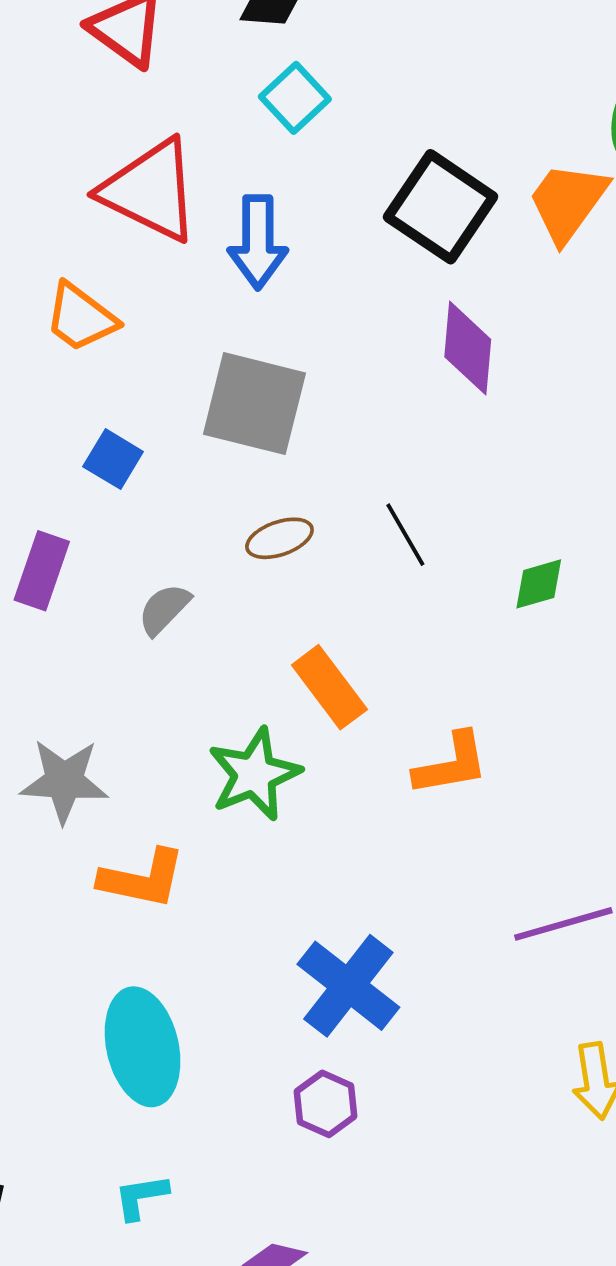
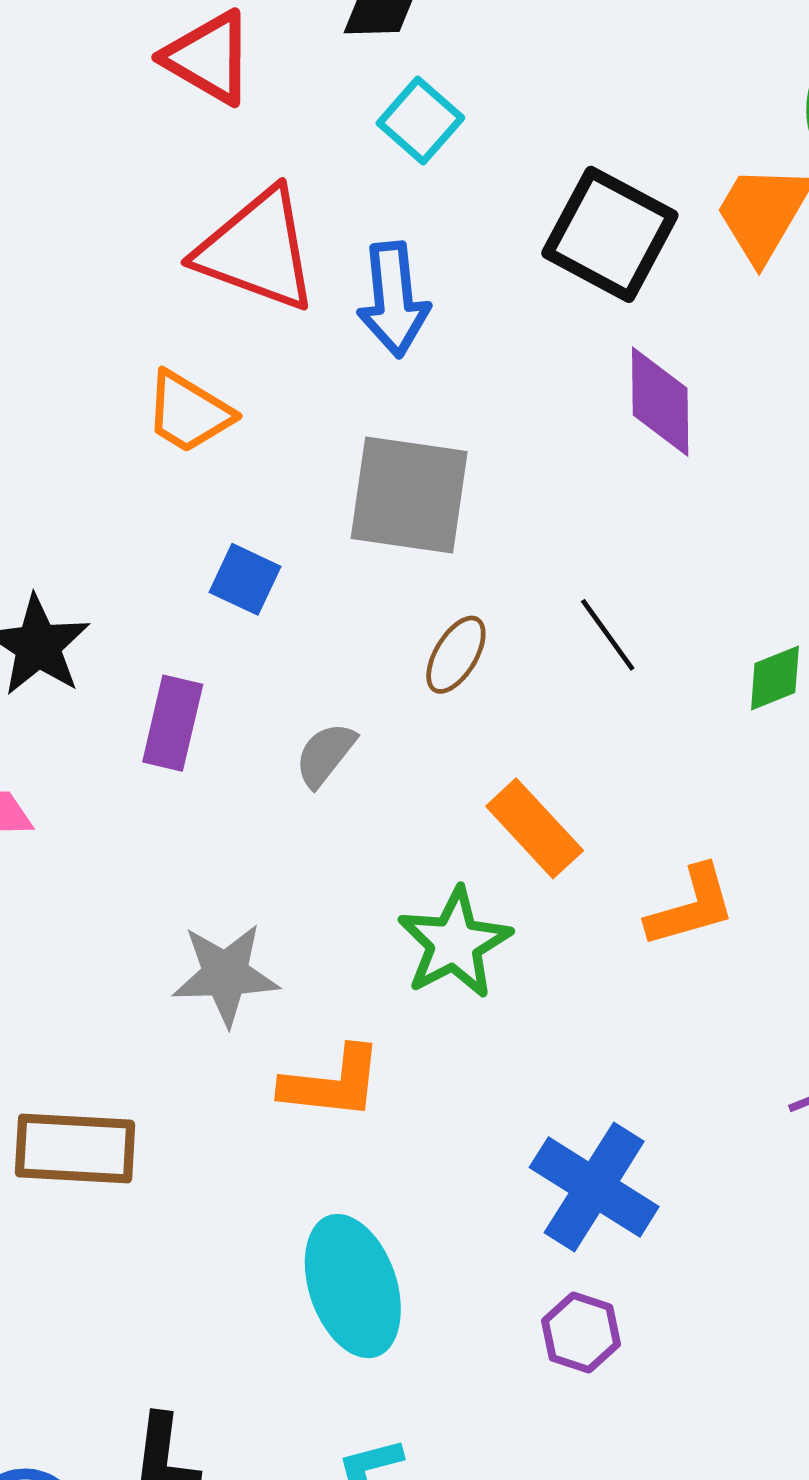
brown ellipse: (279, 538) -> (456, 655), turned -34

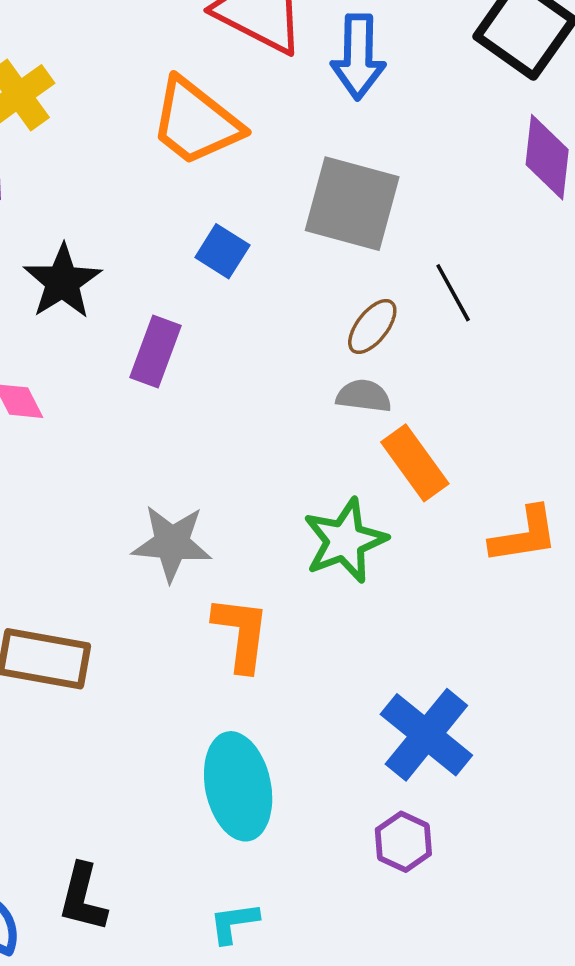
orange trapezoid: (189, 412) -> (196, 122), size x1.4
black line: (608, 635) -> (453, 293), moved
gray semicircle: (325, 755) -> (364, 396), moved, turned 52
orange L-shape: (332, 1083) -> (241, 634), turned -96

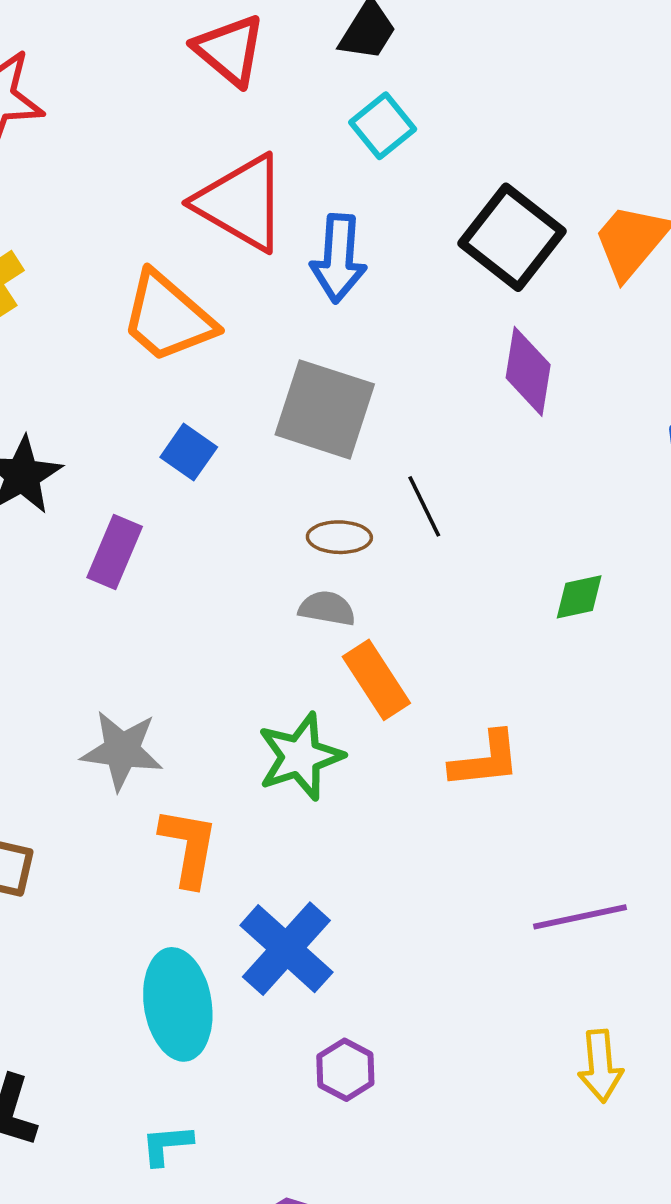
brown ellipse: (372, 327) -> (339, 537), turned 50
blue cross: (426, 735) -> (286, 949), moved

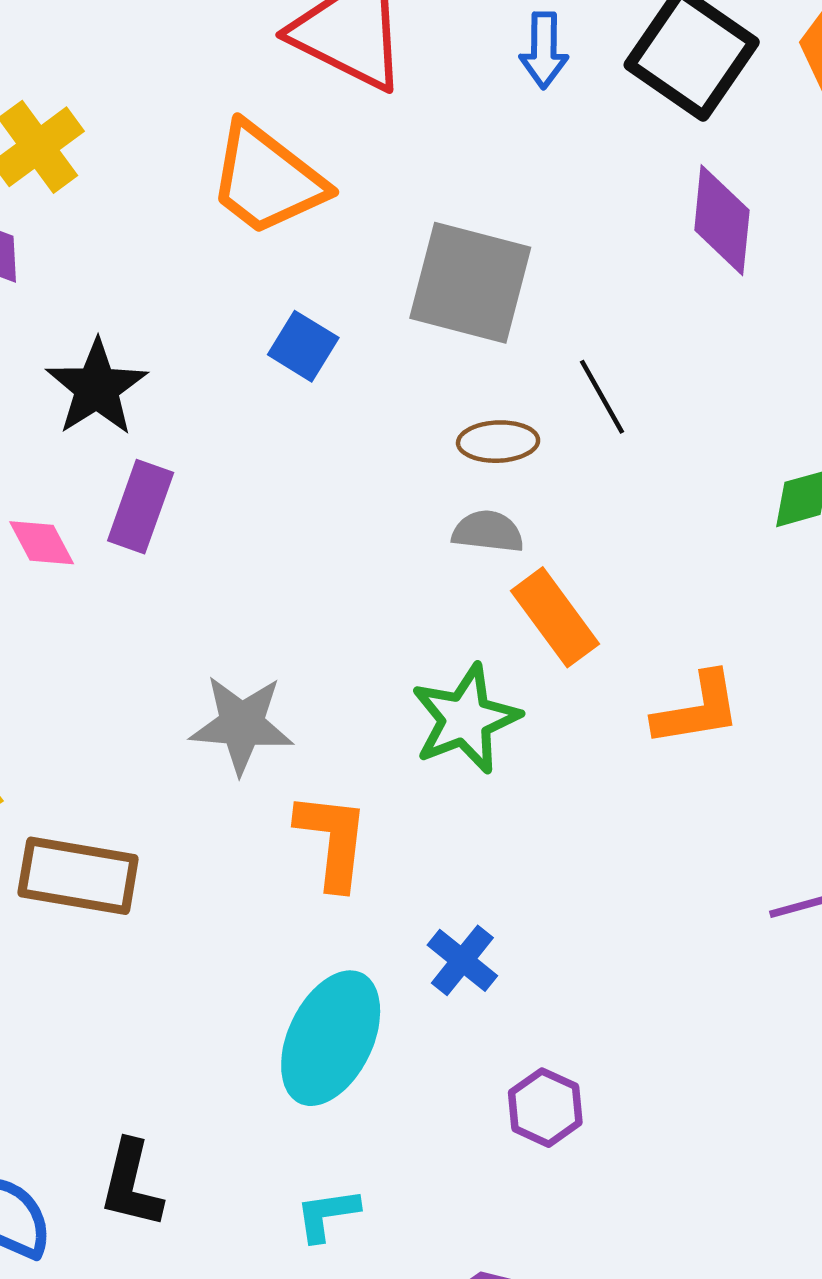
blue arrow: (338, 258) -> (544, 50), moved, size x0.7
purple rectangle: (115, 552) -> (141, 507), moved
blue cross: (286, 949) -> (462, 960), size x0.6
cyan ellipse: (178, 1004) -> (331, 1038), turned 38

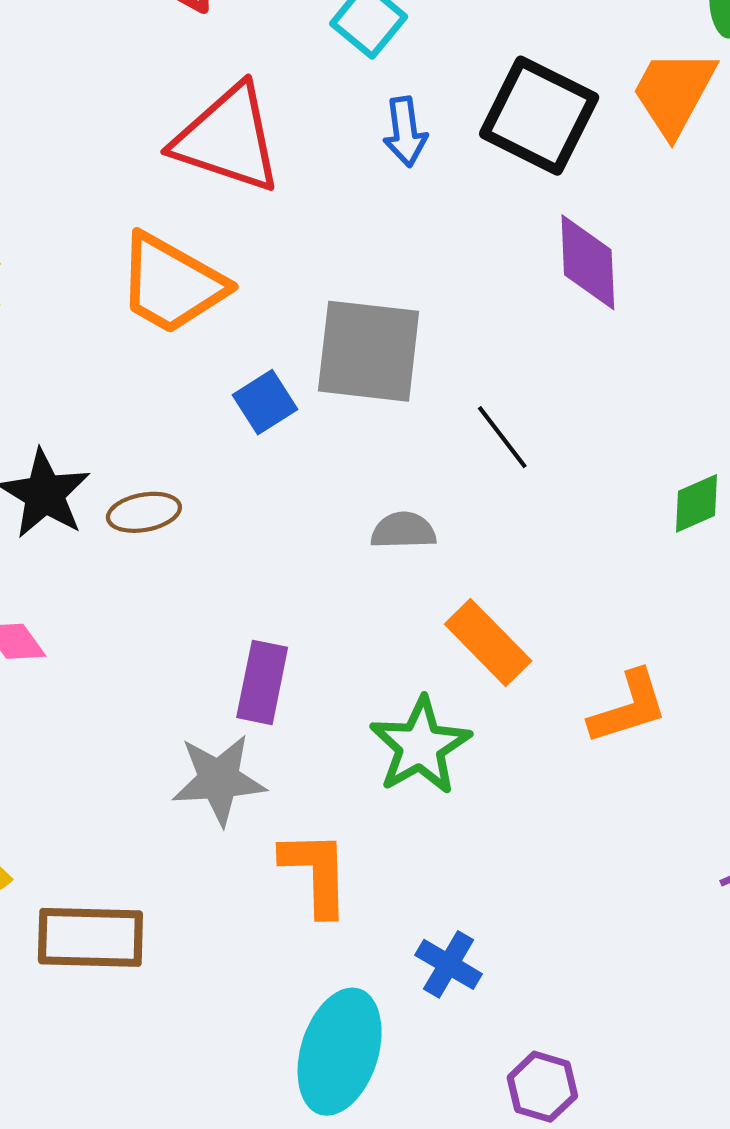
blue square: (303, 346) -> (265, 402), moved, turned 34
brown ellipse: (498, 442) -> (144, 512), moved
purple rectangle: (141, 507) -> (262, 682), moved
gray semicircle: (488, 532) -> (403, 531), moved

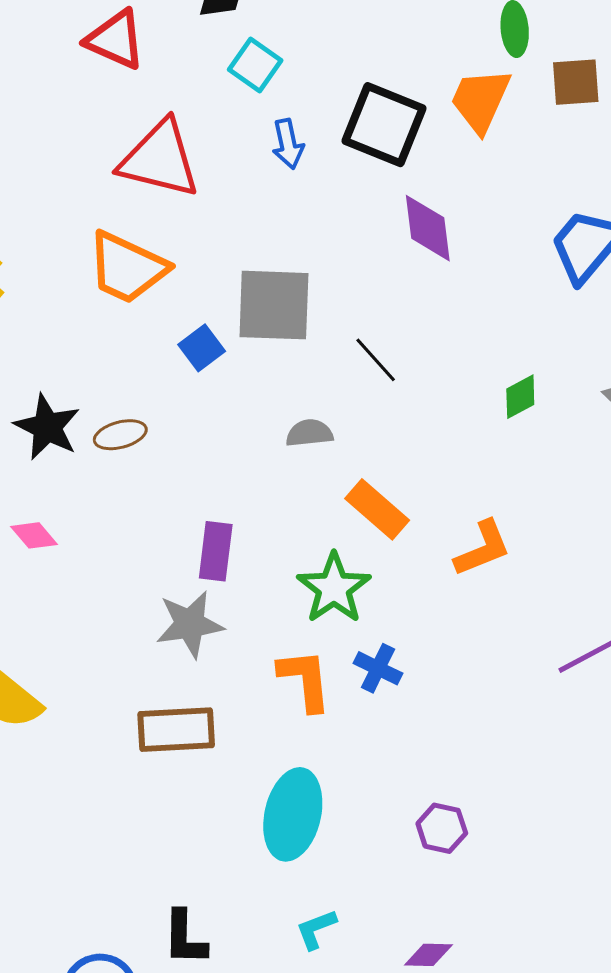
orange L-shape: (316, 873) -> (305, 680), moved
brown rectangle: (90, 937) -> (176, 730), moved
blue cross: (449, 964) -> (378, 668), moved

